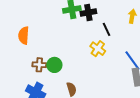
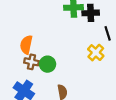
orange semicircle: (24, 35) -> (26, 45), moved

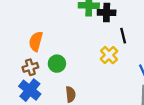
brown cross: (31, 62) -> (30, 67), moved, turned -32

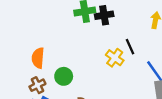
black line: (123, 36) -> (130, 47), moved

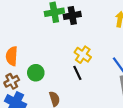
black line: (130, 47) -> (77, 73), moved

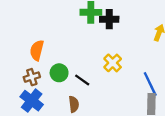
black line: (77, 73) -> (82, 80), moved, turned -40

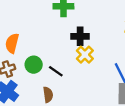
black cross: (109, 19) -> (80, 36), moved

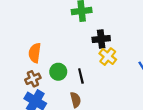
black line: (56, 71) -> (81, 76), turned 48

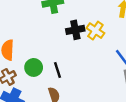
yellow cross: (108, 57) -> (95, 31), moved

